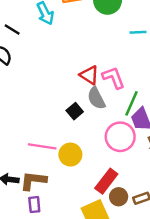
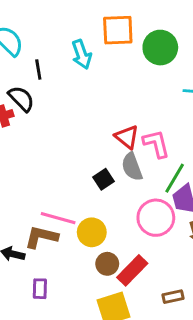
black line: (12, 30) -> (38, 69), turned 42
brown L-shape: (33, 181) -> (41, 237), moved
brown circle: (119, 197) -> (107, 264), moved

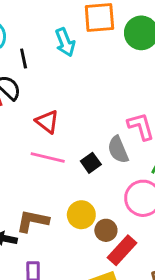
red triangle: (127, 137) -> (47, 122), moved
pink line: (58, 218) -> (48, 158), moved
brown circle: (107, 264) -> (106, 230), moved

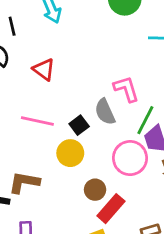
red triangle: (47, 122) -> (44, 69), moved
yellow circle: (81, 215) -> (70, 153), moved

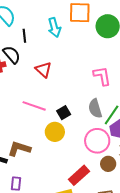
pink L-shape: (126, 89) -> (102, 76), moved
gray semicircle: (105, 112) -> (95, 108), moved
brown circle: (95, 190) -> (108, 164), moved

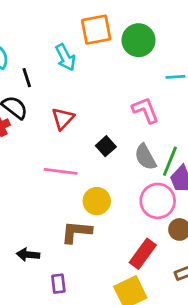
red triangle: (43, 70) -> (63, 119), turned 42
black square: (64, 113) -> (106, 146), moved
brown L-shape: (19, 149) -> (76, 232), moved

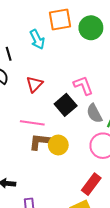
pink L-shape: (145, 110) -> (83, 85), moved
black square: (106, 146) -> (66, 105), size x1.5
brown L-shape: (76, 232) -> (40, 142), moved

